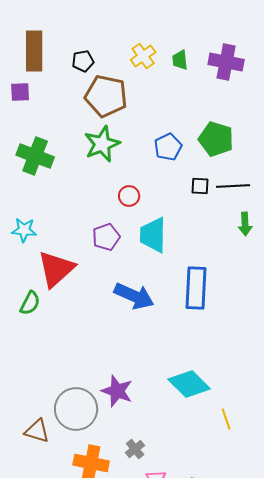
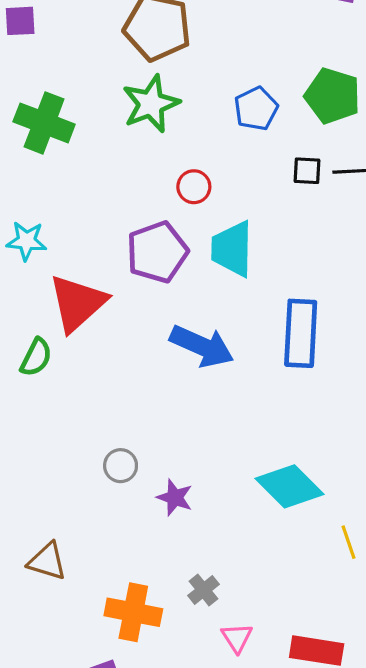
purple pentagon: (106, 237) -> (157, 252), size x1.4
purple star: (117, 391) -> (175, 498), size x0.7
gray circle: (76, 409) -> (121, 466), moved, size x0.5

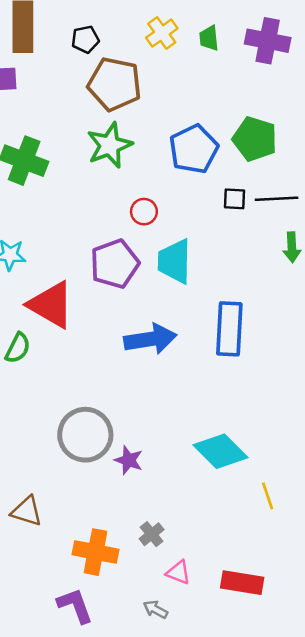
blue pentagon: (256, 109) -> (194, 149), size x1.4
red triangle: (78, 303) -> (51, 305), turned -48
blue arrow: (202, 346) -> (150, 339), turned -33
gray circle: (121, 466) -> (85, 435), size x2.0
pink triangle: (237, 638) -> (178, 572), turned -36

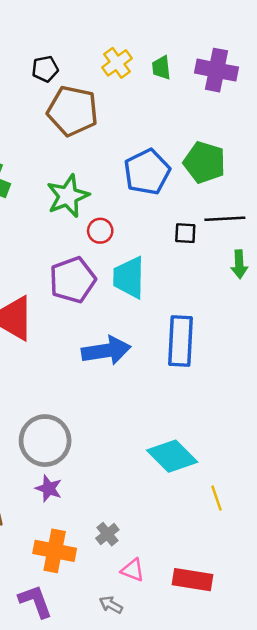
green star: (110, 145) -> (68, 196), moved
black square: (234, 199) -> (185, 233), moved
purple star: (129, 460) -> (49, 488), moved

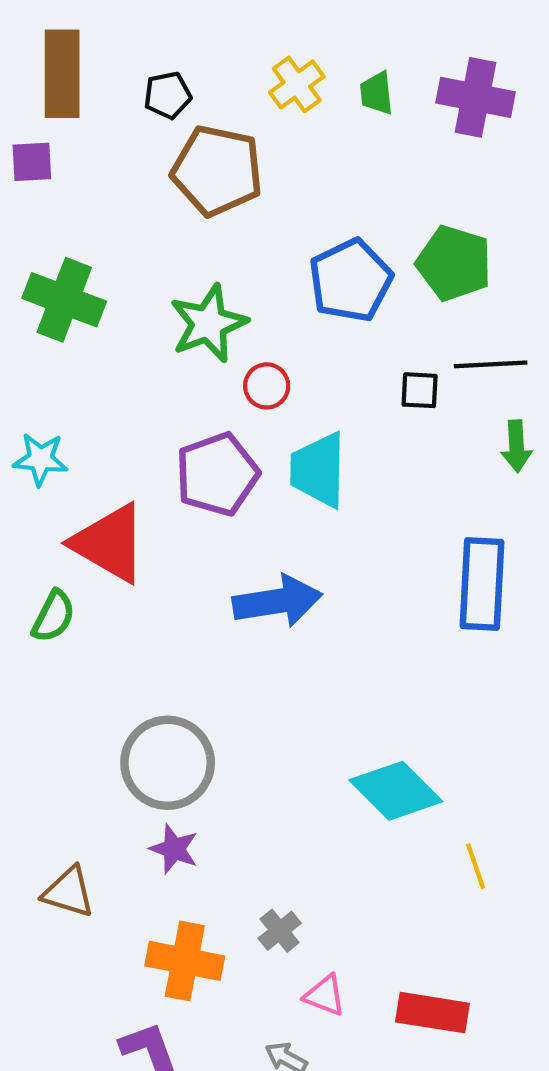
blue rectangle: (181, 341) -> (482, 584), moved

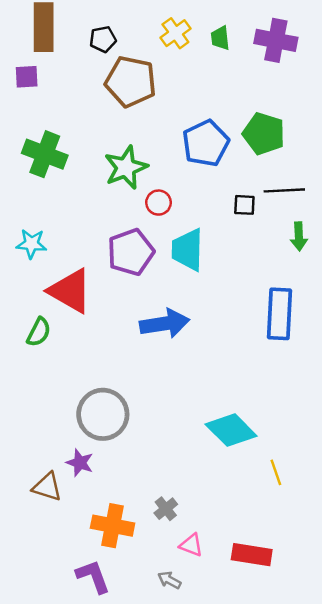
purple star: (174, 849) -> (80, 463), moved

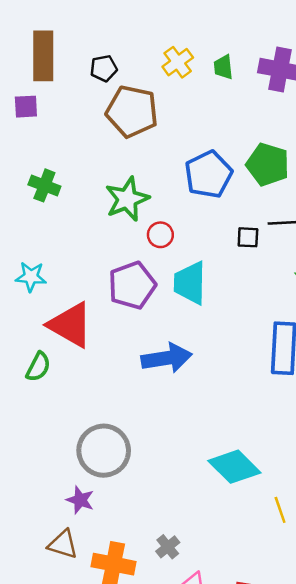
green cross: (45, 154) -> (44, 185), size x0.7
brown triangle: (47, 487) -> (63, 544), moved

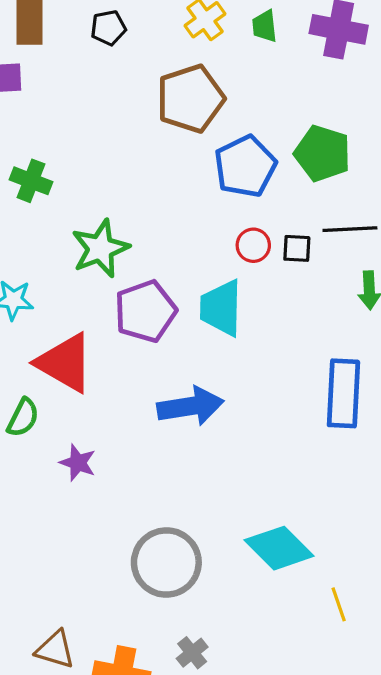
brown pentagon: (132, 111) -> (190, 99), moved, turned -30
green star: (127, 199) -> (100, 248), moved
red circle: (160, 235) -> (253, 245), moved
gray circle: (104, 451) -> (166, 563), moved
purple star: (80, 500) -> (78, 463), moved

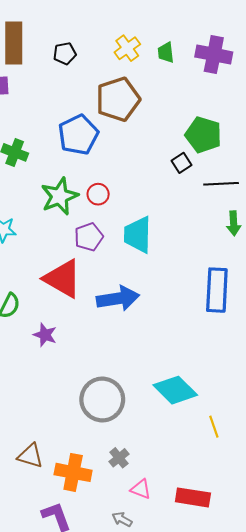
blue pentagon: (245, 166) -> (78, 135), moved
red circle: (253, 245) -> (98, 194), moved
black square: (297, 248) -> (181, 163), moved, turned -36
purple pentagon: (145, 311) -> (89, 237), size x0.7
red triangle: (65, 363) -> (63, 279), moved

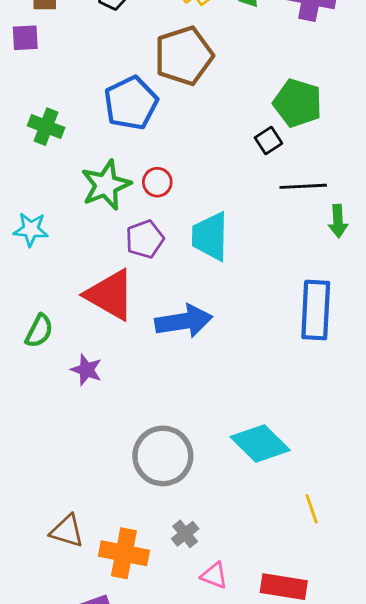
black line: (221, 184) -> (303, 186), moved
yellow line: (214, 427) -> (312, 509), moved

